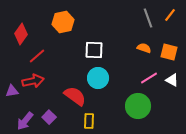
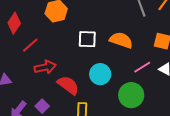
orange semicircle: (144, 48) -> (121, 40), moved, size x1.6
cyan circle: (98, 78) -> (100, 74), moved
red arrow: (33, 81) -> (45, 67), moved

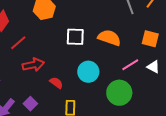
red semicircle: (68, 85) -> (56, 83), size x0.6

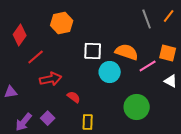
pink line: (130, 65) -> (148, 66), moved
cyan circle: (88, 72) -> (110, 72), moved

